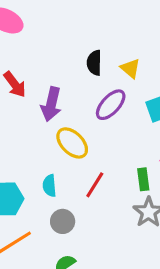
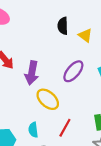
black semicircle: (94, 63) -> (63, 26), moved
yellow triangle: (130, 68) -> (85, 35), moved

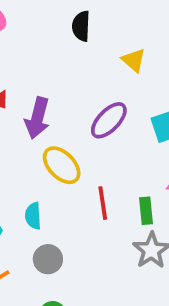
black semicircle: (63, 26) -> (81, 26), moved
red line: (65, 128) -> (103, 203), moved, turned -42

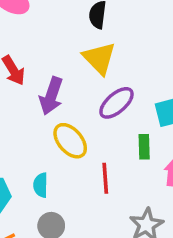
yellow triangle: (134, 60) -> (99, 58), moved, size x1.5
green rectangle: (146, 211) -> (144, 147), moved

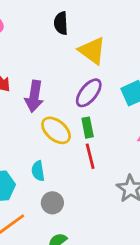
yellow triangle: (99, 58) -> (92, 51), moved
green rectangle: (144, 147) -> (88, 128), moved

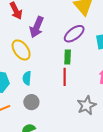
yellow ellipse: (56, 130) -> (21, 50), moved

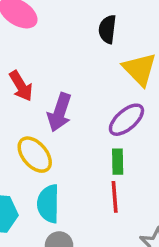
cyan semicircle: (27, 78) -> (48, 204), size x1.5

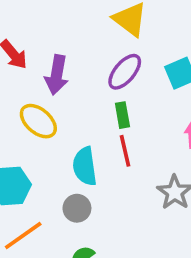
cyan semicircle: (48, 204) -> (85, 166), moved

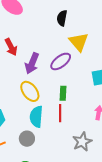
purple ellipse: (125, 72) -> (61, 61), moved
yellow ellipse: (38, 121) -> (30, 91), moved

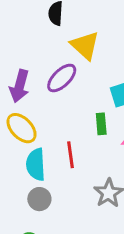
green rectangle: (63, 93) -> (101, 124), moved
gray circle: (27, 139) -> (39, 199), moved

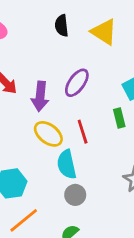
yellow triangle: (85, 46) -> (104, 32), moved
red line: (70, 155) -> (83, 132), moved

